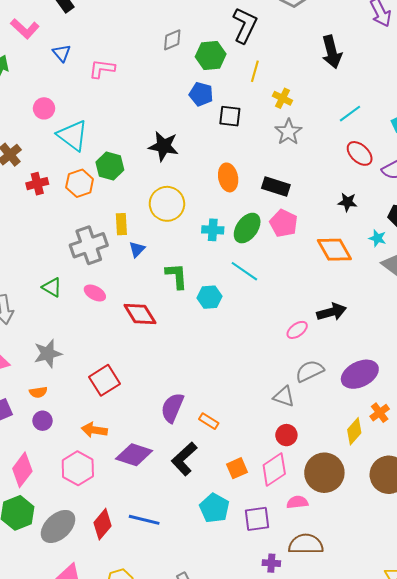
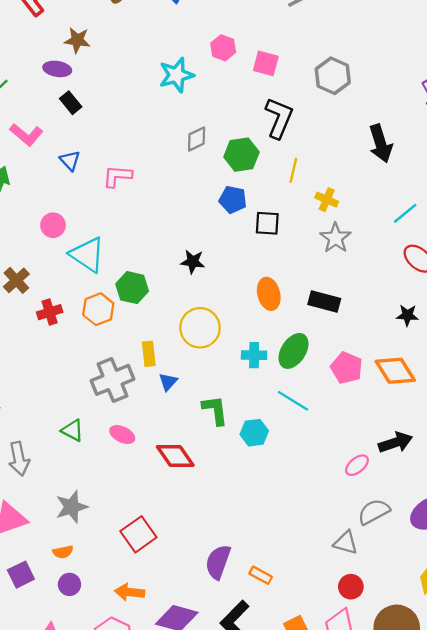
black star: (164, 146) -> (193, 262), size x0.7
pink pentagon: (284, 223) -> (347, 368), moved

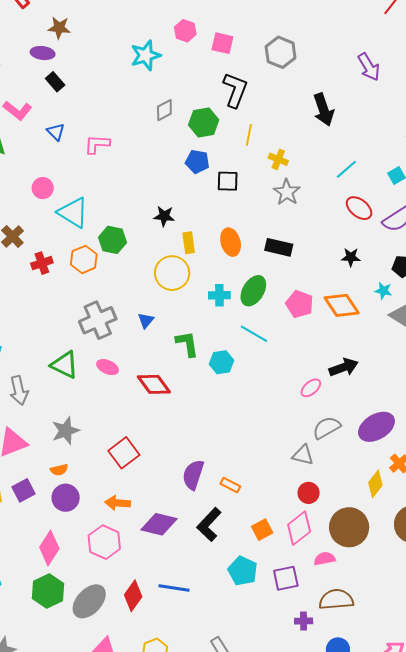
yellow rectangle: (149, 354) -> (189, 243), moved
green triangle: (73, 430) -> (64, 365), size x1.4
purple circle: (69, 584) -> (66, 498), size x1.4

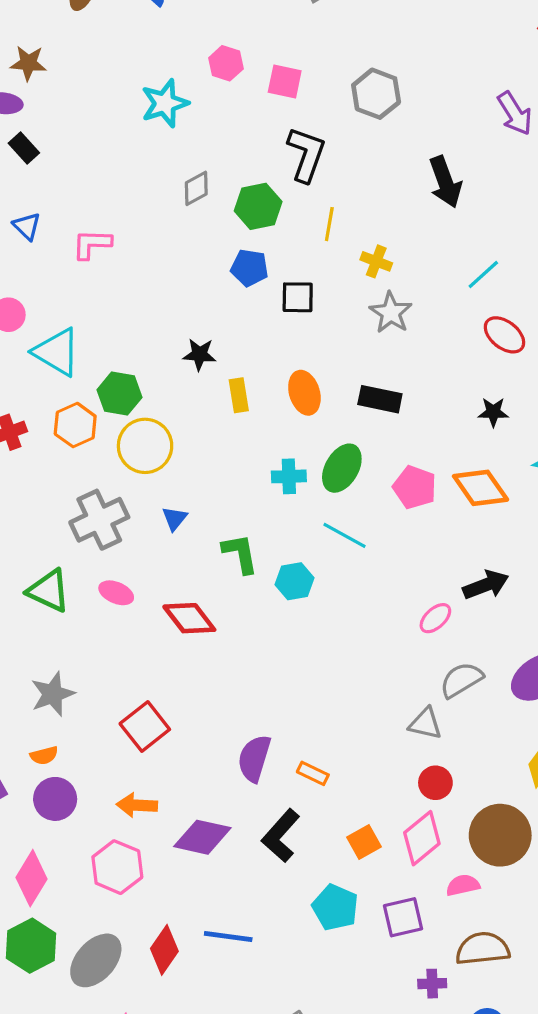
yellow circle: (172, 273) -> (145, 446), moved

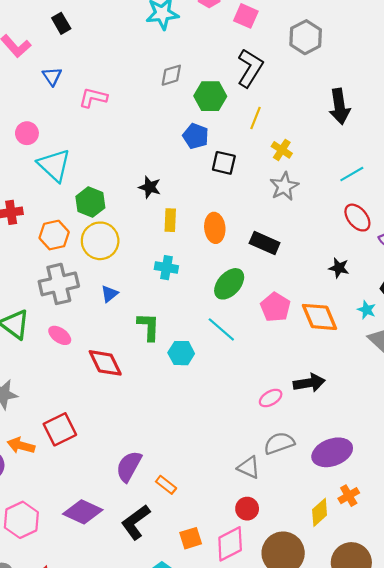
orange hexagon: (75, 425) -> (54, 235), moved
cyan cross: (289, 476) -> (166, 268), moved
orange arrow: (137, 805) -> (21, 446), moved

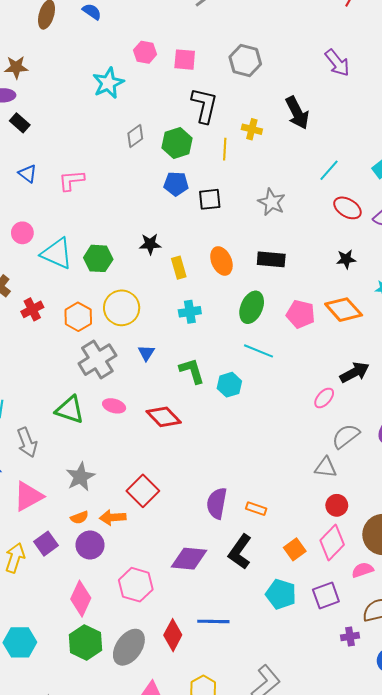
yellow cross: (282, 150) -> (252, 129), moved
green hexagon: (90, 202) -> (98, 258), moved

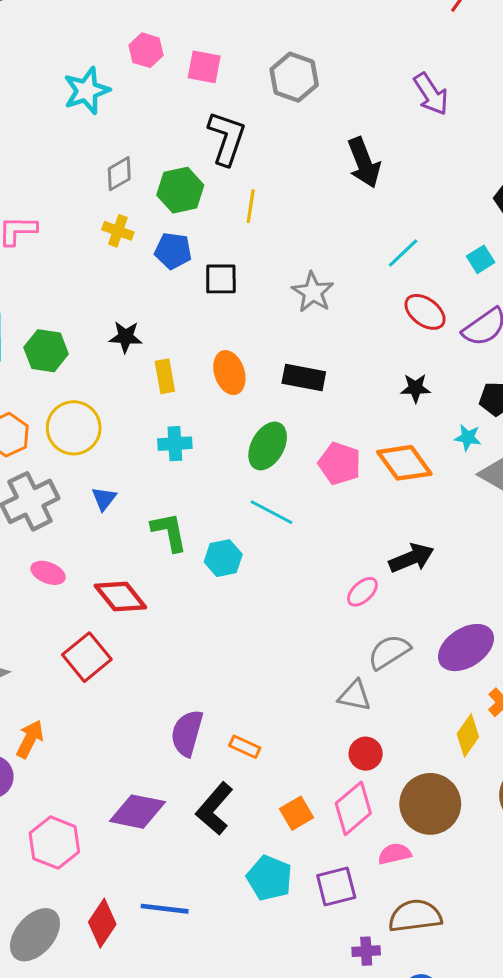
yellow cross: (252, 129) -> (118, 231), moved
red square: (143, 491) -> (87, 657), moved
orange arrow: (113, 517) -> (30, 739), turned 115

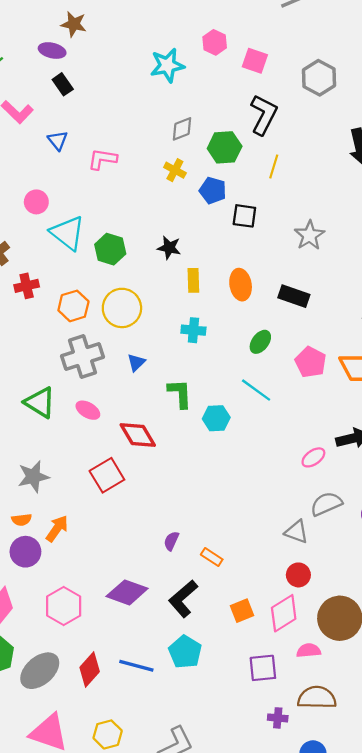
green ellipse: (268, 446) -> (260, 342), size x0.7
purple semicircle: (187, 733) -> (171, 541), size x0.6
cyan pentagon: (269, 878) -> (185, 652), moved

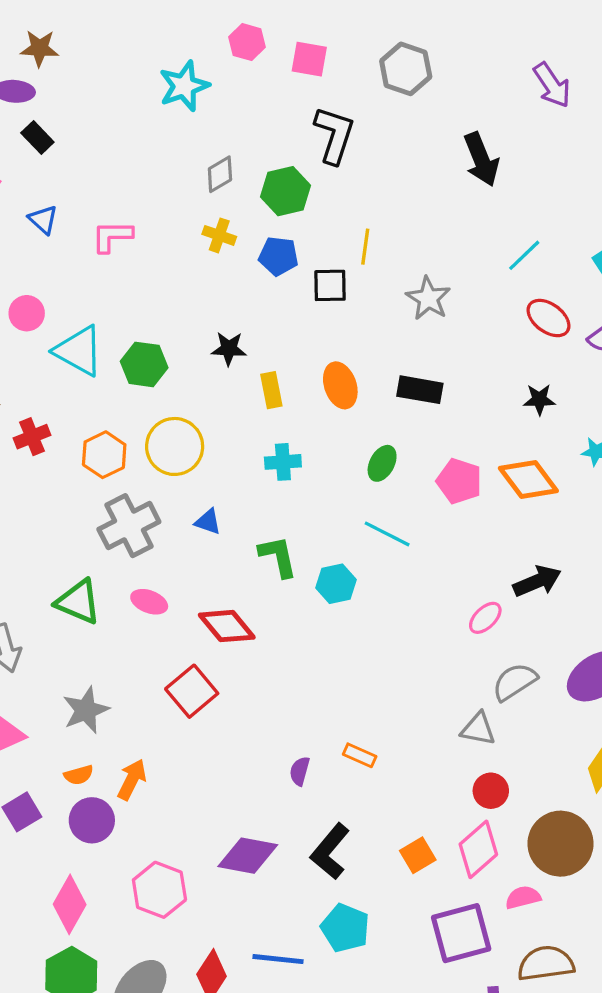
yellow line: (274, 166) -> (365, 247), moved
blue triangle: (136, 362) -> (208, 522), turned -48
orange rectangle: (212, 557) -> (360, 755), moved
purple square: (263, 668) -> (461, 933), size x1.4

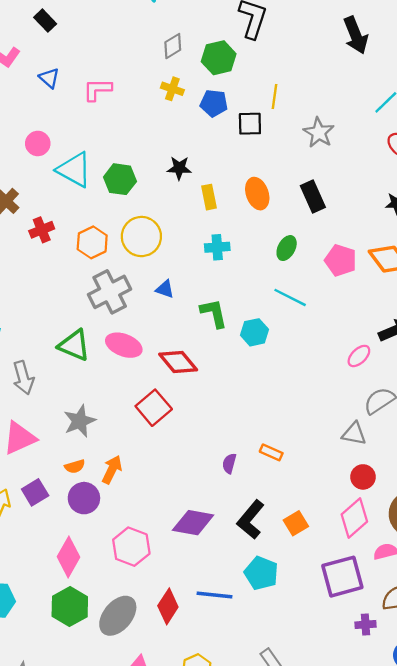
black rectangle: (420, 390) -> (313, 197), turned 56
pink ellipse: (149, 602) -> (124, 345), size x1.4
orange square: (418, 855) -> (296, 523), moved

